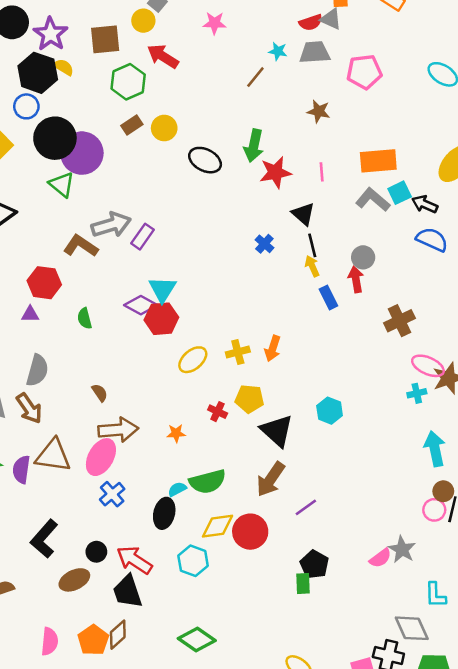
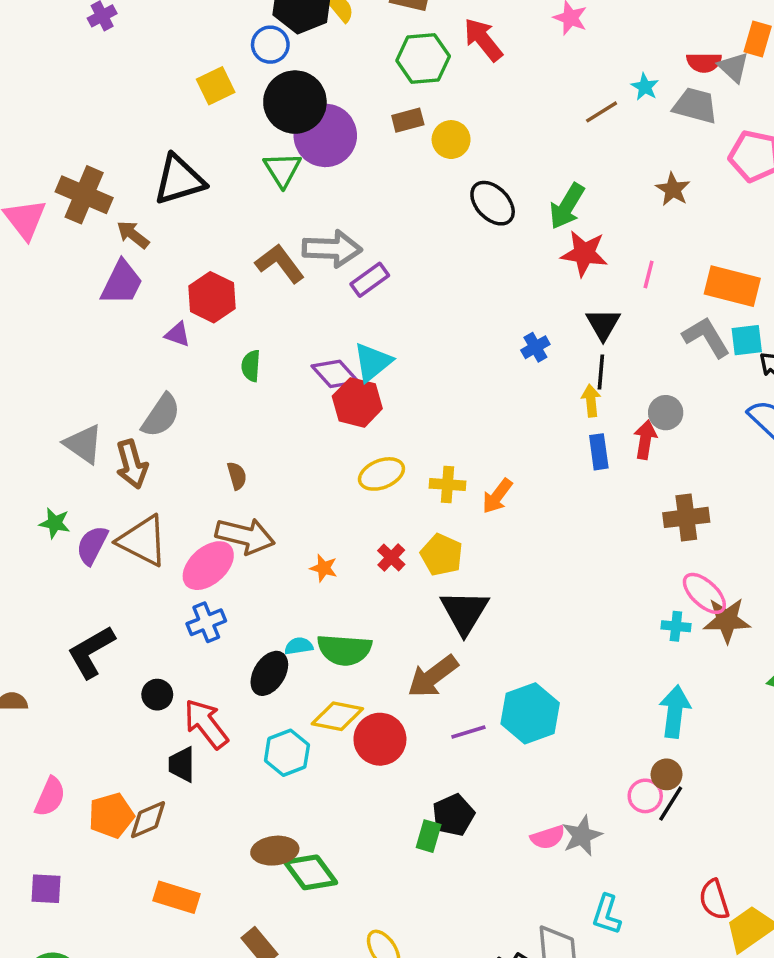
cyan hexagon: (330, 411) -> (530, 713), moved, size x1.5
brown ellipse: (74, 580) -> (275, 851), moved
black trapezoid: (128, 592) -> (182, 764), size x0.7
green diamond: (197, 639) -> (311, 872), moved

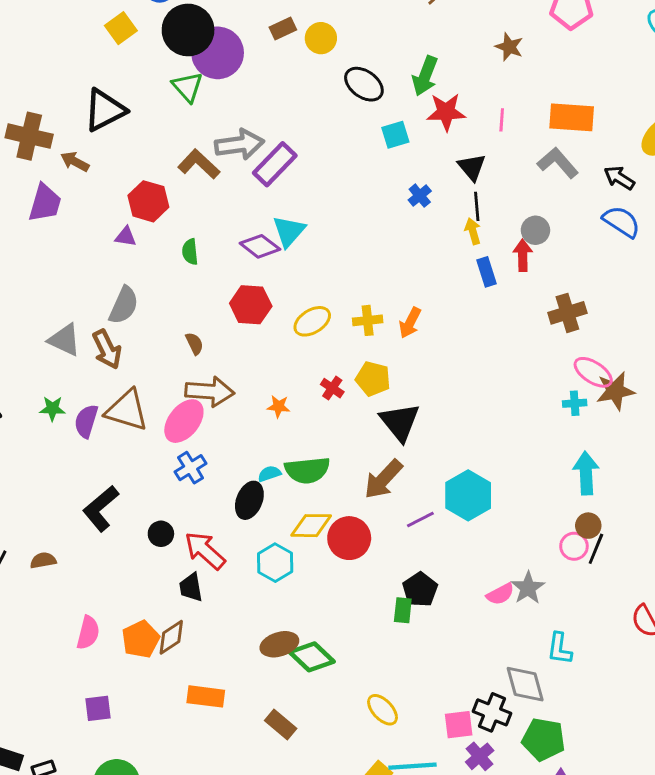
purple rectangle: (370, 280) -> (275, 164), size x1.4
purple trapezoid: (122, 283) -> (45, 203), moved
cyan square: (747, 340) -> (395, 135), moved
red hexagon: (357, 402) -> (251, 305), moved

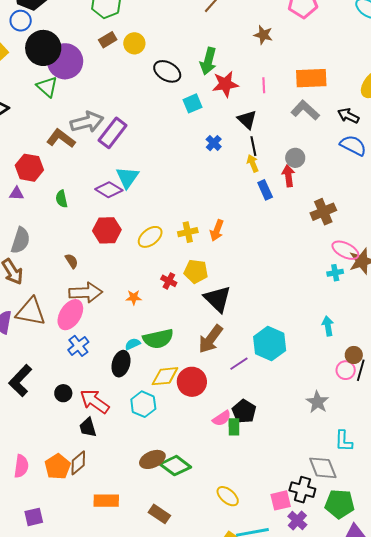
cyan arrow: (586, 473) -> (328, 326), moved, size x0.7
pink semicircle: (500, 594) -> (222, 418), moved

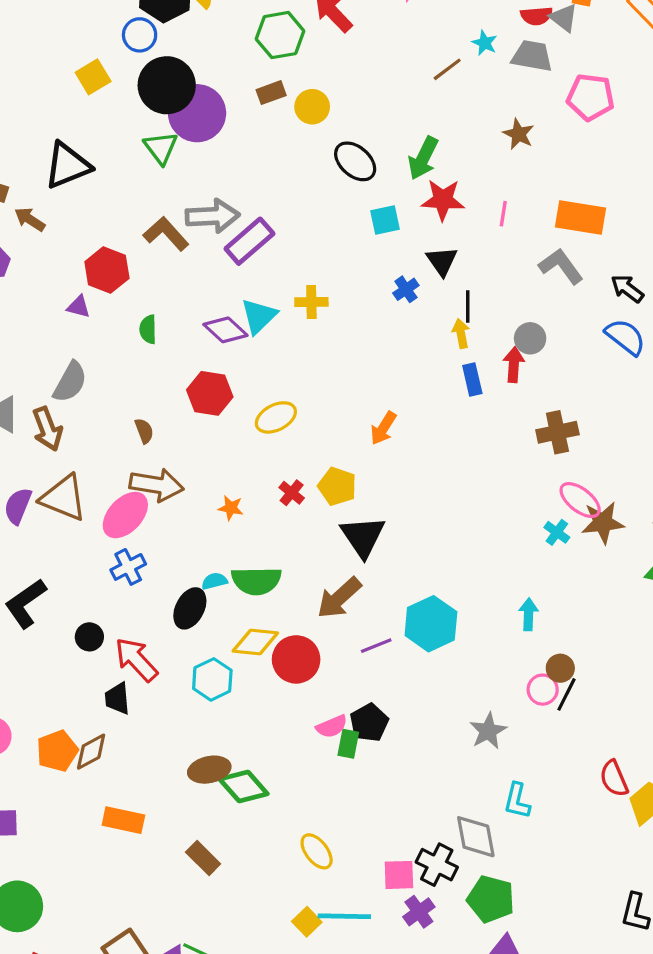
black triangle: (247, 120) -> (442, 261), moved
yellow cross: (188, 232) -> (311, 302), moved
cyan cross: (335, 273) -> (557, 532), turned 35

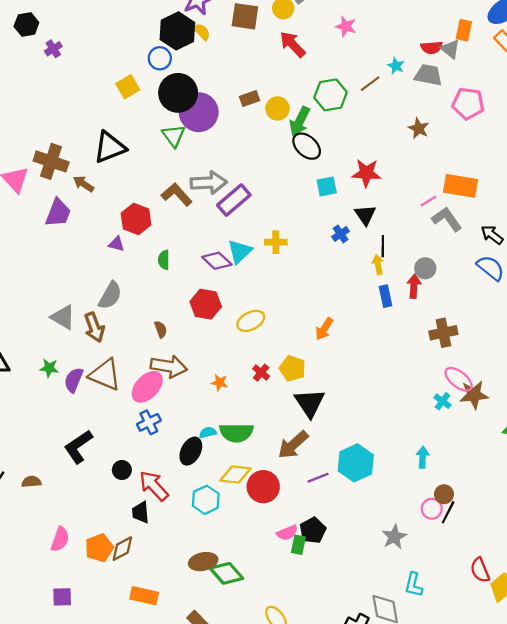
green hexagon: (280, 35) -> (331, 95), moved
green arrow: (423, 158) -> (300, 121), moved
pink line: (503, 214) -> (428, 201), moved, turned 49

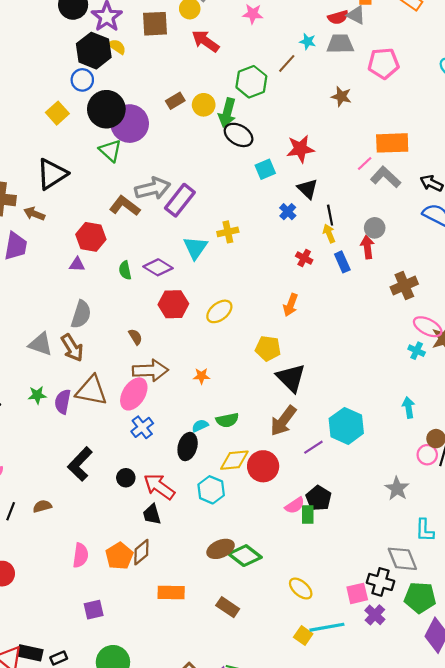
purple diamond: (217, 261) -> (158, 267), moved
red cross: (261, 373) -> (304, 258), moved
green semicircle: (237, 433) -> (227, 420), size x0.7

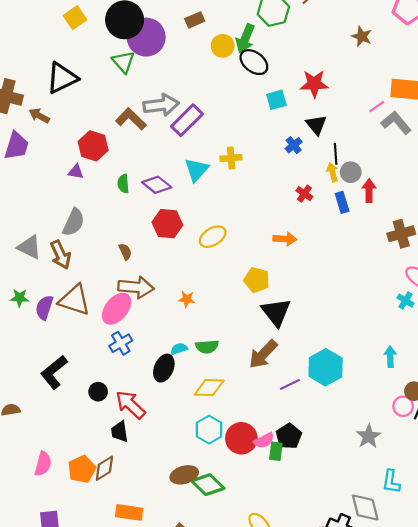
yellow circle: (204, 105) -> (223, 46), moved
gray circle: (375, 228) -> (351, 172), moved
orange arrow: (291, 305) -> (285, 239), turned -115
red circle: (263, 466) -> (241, 438), moved
cyan hexagon: (211, 490) -> (209, 430), moved

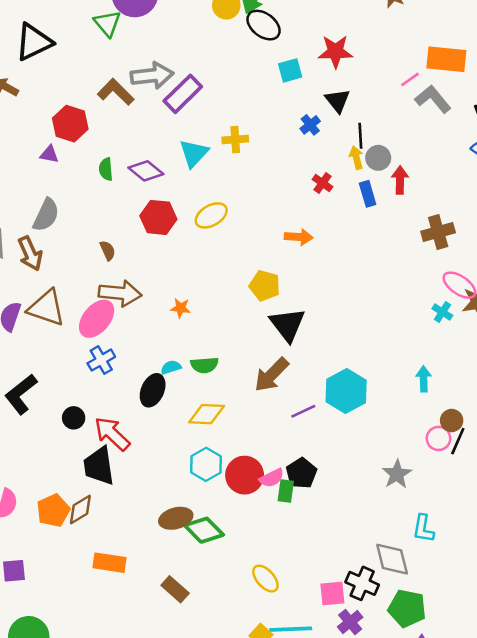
yellow ellipse: (213, 237) -> (211, 215), moved
black trapezoid: (120, 432) -> (99, 466), size x1.5

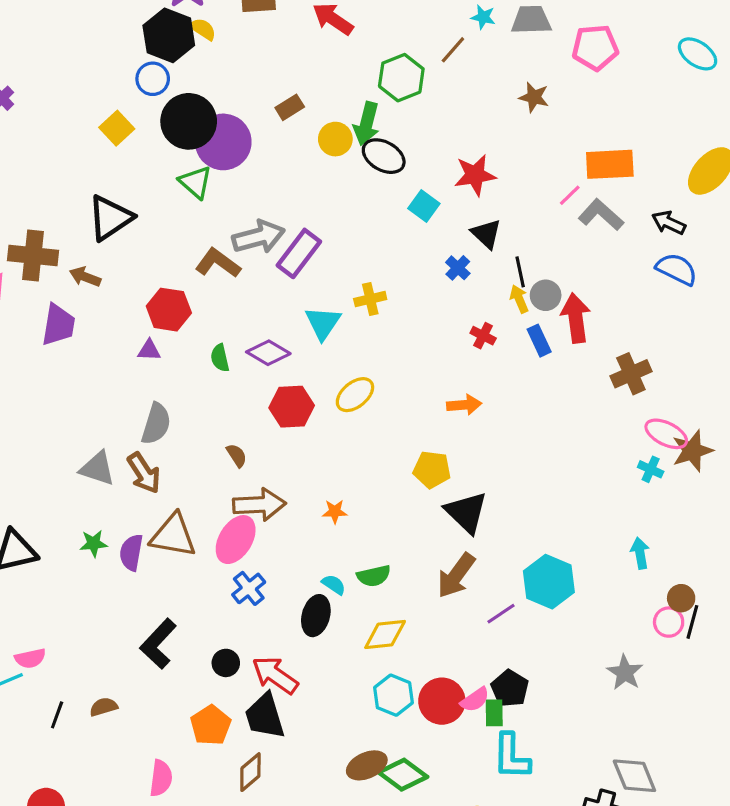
cyan square: (290, 70) -> (424, 206), turned -30
red arrow: (400, 180) -> (576, 318), size x1.4
cyan semicircle: (171, 367) -> (334, 585), turned 60
orange pentagon: (53, 511) -> (211, 725), moved
cyan L-shape: (423, 529) -> (511, 756), moved, size x1.4

